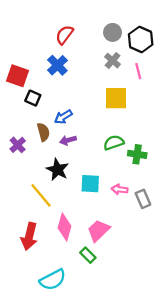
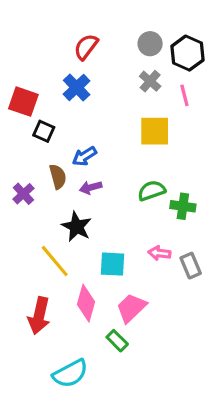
cyan square: (90, 184) -> (113, 264), moved

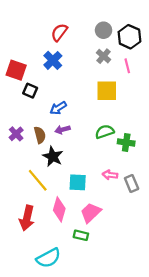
brown semicircle: (58, 177) -> (40, 135), moved
green rectangle: (117, 341) -> (81, 235), turned -32

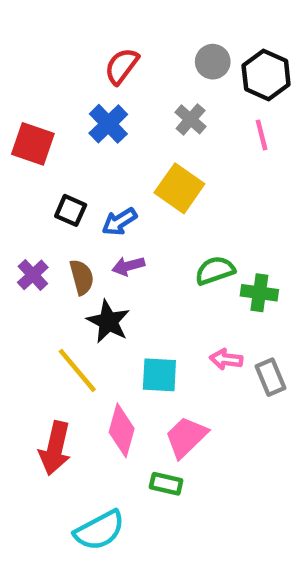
gray cross: (104, 56) -> (191, 119), moved
black square: (30, 91) -> (71, 210), moved
yellow square: (107, 91) -> (179, 188), moved, turned 35

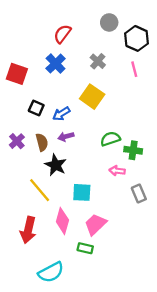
gray circle: (213, 62) -> (109, 22), moved
pink arrow: (226, 359) -> (117, 171), moved

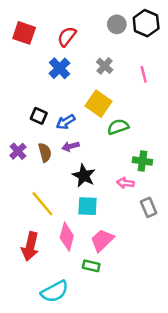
black hexagon: (137, 38) -> (146, 23), moved
red square: (17, 74) -> (24, 33), moved
green semicircle: (110, 139) -> (118, 127), moved
black star: (56, 165) -> (84, 176), moved

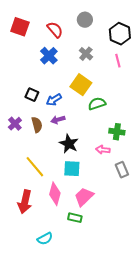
black hexagon: (146, 23) -> (120, 34), moved
gray circle: (117, 24) -> (85, 20), moved
red semicircle: (67, 37) -> (55, 30), turned 102
cyan semicircle: (55, 292) -> (45, 239), size x0.7

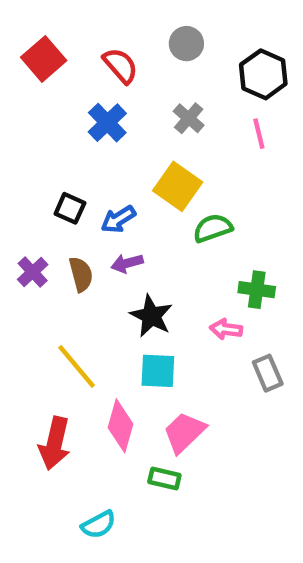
red square: (20, 27) -> (44, 59), turned 30

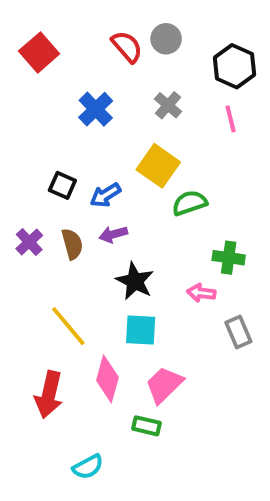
red semicircle: (121, 66) -> (127, 47), moved

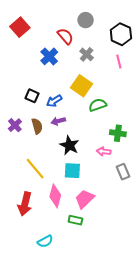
red semicircle: (127, 47) -> (65, 36), moved

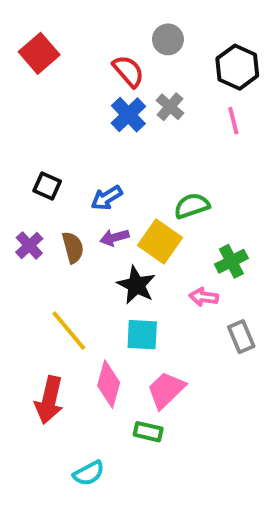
blue cross: (49, 56) -> (128, 115), moved
yellow square: (82, 86) -> (160, 241), moved
black square: (32, 96) -> (47, 186), moved
green cross: (118, 133) -> (231, 261), turned -35

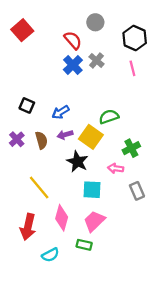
cyan square: (142, 335) -> (92, 190), moved
cyan semicircle: (89, 473) -> (50, 255), moved

